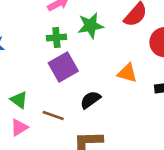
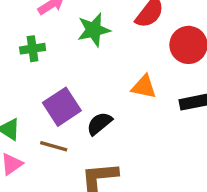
green cross: (56, 37) -> (33, 49), moved
purple square: (63, 67) -> (62, 107), moved

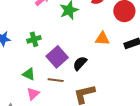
green cross: (33, 49) -> (34, 39), moved

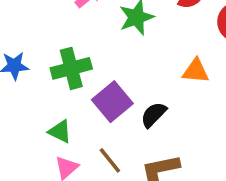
green cross: (34, 39) -> (71, 68), size x1.5
brown line: (56, 80) -> (110, 160), moved, turned 42

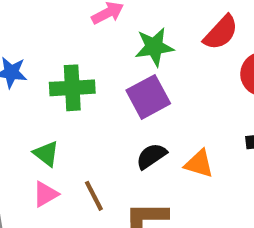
orange triangle: (196, 71) -> (199, 164), moved
purple square: (112, 102) -> (148, 97), moved

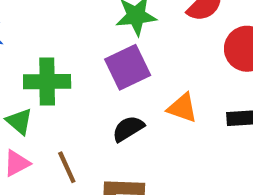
green cross: (72, 88) -> (47, 82), moved
orange triangle: (199, 164) -> (182, 108), moved

